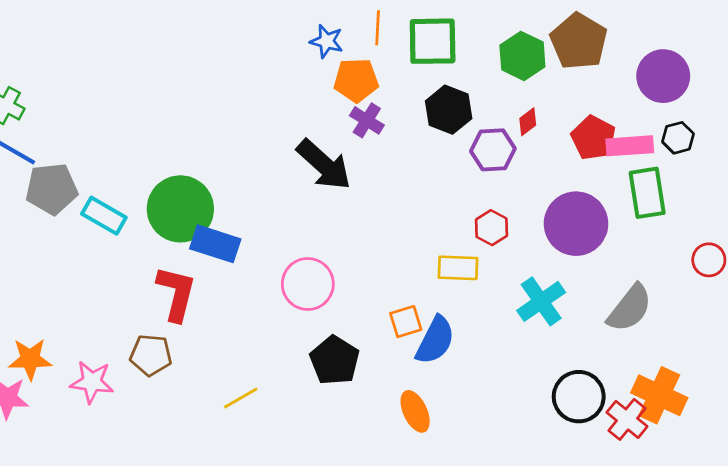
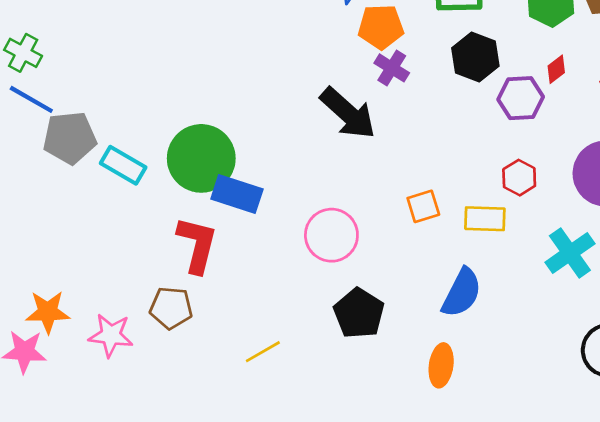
orange square: (406, 322) -> (423, 206), moved
orange ellipse: (415, 411) -> (441, 365), turned 33

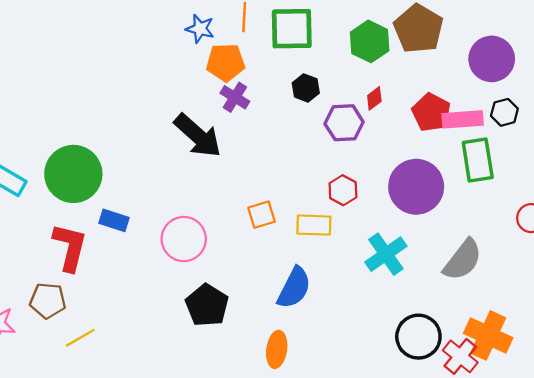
black hexagon: (475, 57) -> (306, 88), size x0.7
blue rectangle: (237, 194) -> (114, 220), moved, size x0.7
yellow line: (263, 352) -> (80, 338), moved

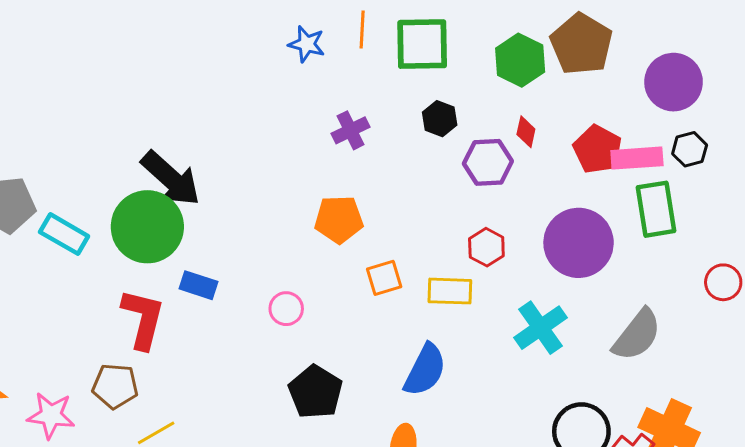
orange pentagon: (226, 62) -> (339, 219), moved
purple cross: (235, 97) -> (351, 130), turned 32
red diamond: (374, 98) -> (526, 132), turned -40
black arrow: (198, 136) -> (171, 179), moved
pink circle: (184, 239) -> (286, 309), size x0.6

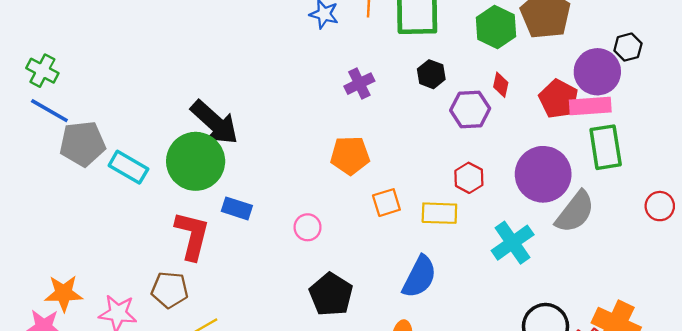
purple circle: (674, 82) -> (597, 72), moved
black hexagon: (690, 149) -> (628, 47), moved
gray semicircle: (637, 335) -> (575, 212), moved

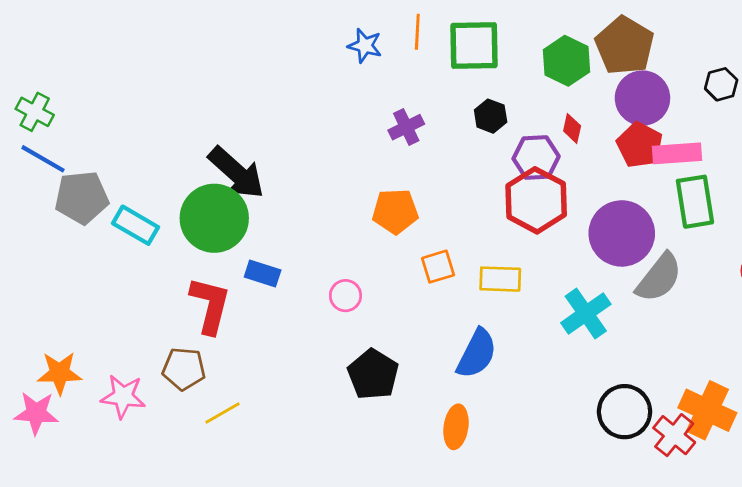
purple circle: (597, 72) -> (642, 98), moved
red hexagon: (469, 178) -> (536, 200), moved, size x1.8

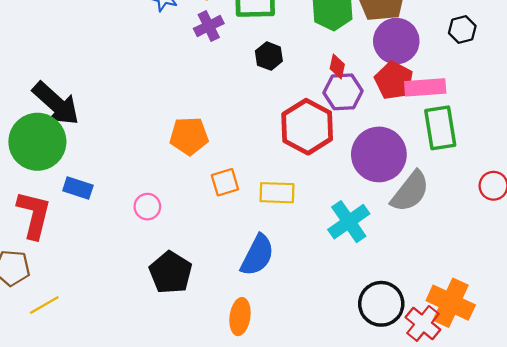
purple cross: (406, 127) -> (209, 26), moved
purple hexagon: (536, 157) -> (343, 92), moved

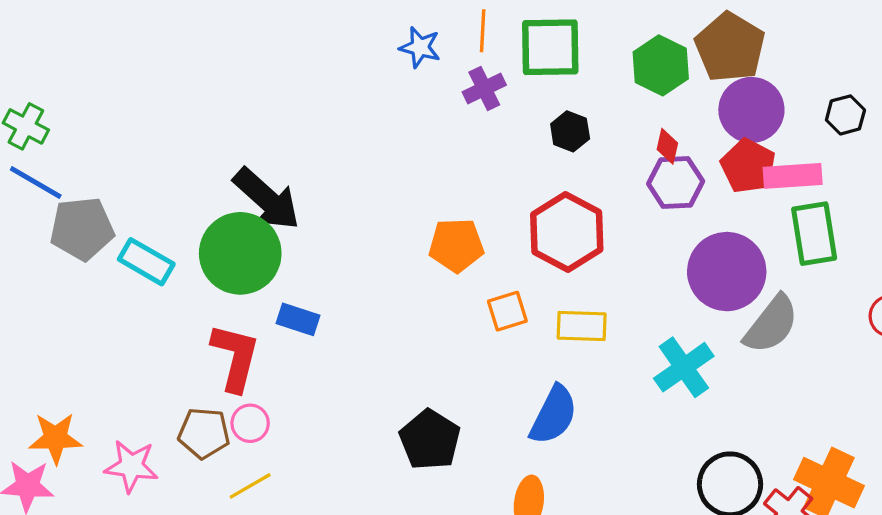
black hexagon: (462, 29) -> (845, 115), moved
red hexagon: (307, 127) -> (567, 232), moved
pink circle: (147, 207) -> (250, 423), moved

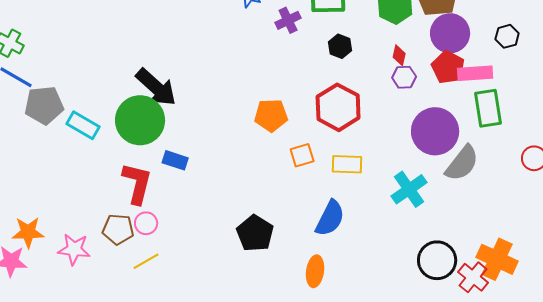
purple hexagon: (676, 182) -> (404, 77), size x0.7

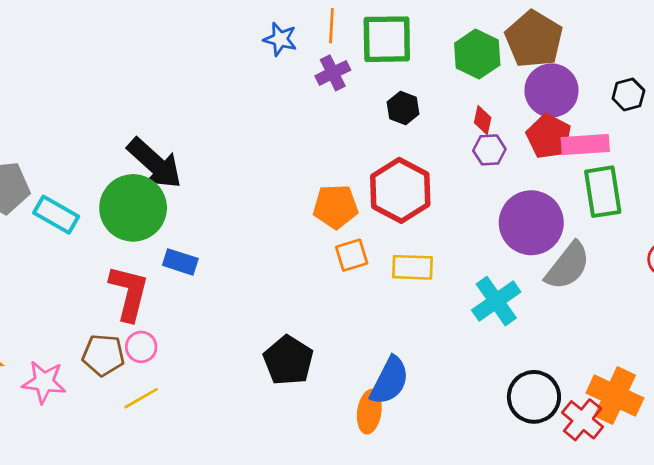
orange pentagon: (271, 115) -> (336, 207), moved
blue semicircle: (330, 218) -> (390, 381), moved

